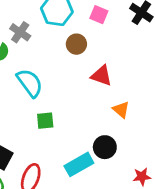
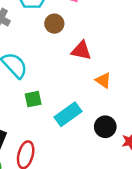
black circle: (105, 147) -> (105, 127), moved
cyan rectangle: (79, 164) -> (68, 114), moved

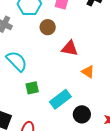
black circle: (105, 127) -> (82, 114), moved

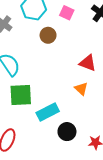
red triangle: (70, 48) -> (88, 63), moved
green square: (32, 88) -> (21, 95), size x1.6

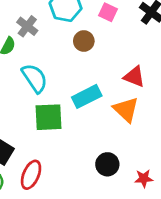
orange triangle: (81, 89) -> (126, 110), size x1.5
cyan rectangle: (48, 112) -> (87, 96), moved

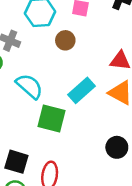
green square: (48, 117) -> (52, 119), turned 32

